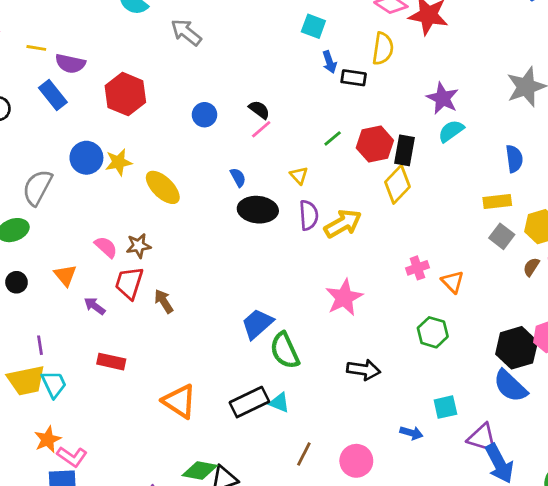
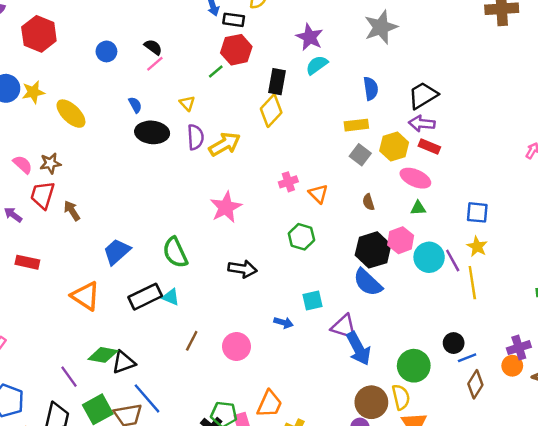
red hexagon: (375, 144) -> (236, 50), moved
brown semicircle: (531, 267) -> (368, 202), moved, turned -49
blue trapezoid: (257, 324) -> (117, 252), moved

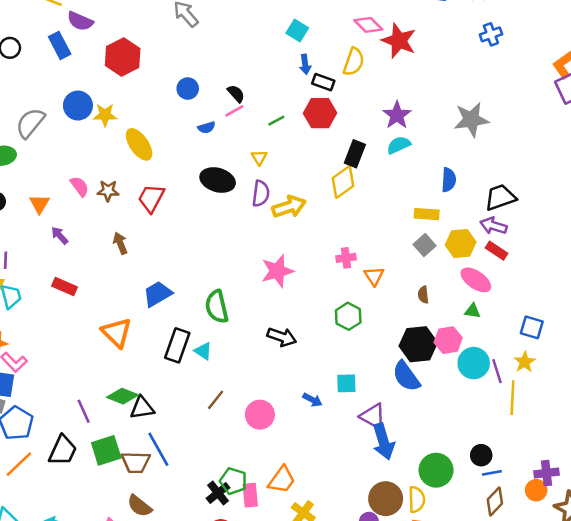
green line: (216, 72) -> (276, 121), moved
blue semicircle: (135, 105) -> (207, 128), moved, turned 91
red trapezoid: (42, 195) -> (151, 198), moved
black rectangle: (145, 297) -> (177, 345), turned -56

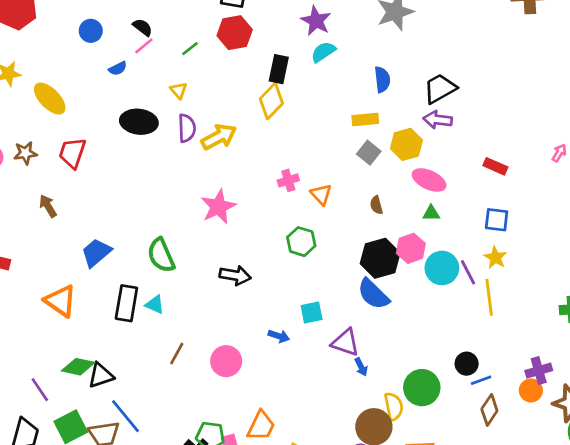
red rectangle: (496, 251) -> (495, 166), moved
blue arrow: (383, 441) -> (361, 367), size x0.5
yellow semicircle: (417, 499) -> (394, 406), moved

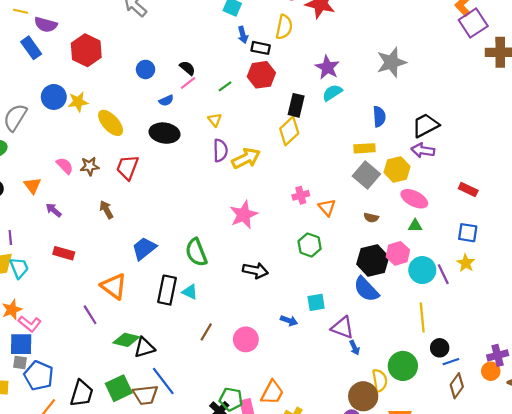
black ellipse: (139, 122) -> (165, 133), moved
gray square: (369, 153) -> (366, 175), size x1.4
brown semicircle: (376, 205) -> (371, 218), turned -64
yellow line: (489, 297) -> (422, 317), moved
purple line: (40, 390) -> (90, 315), moved

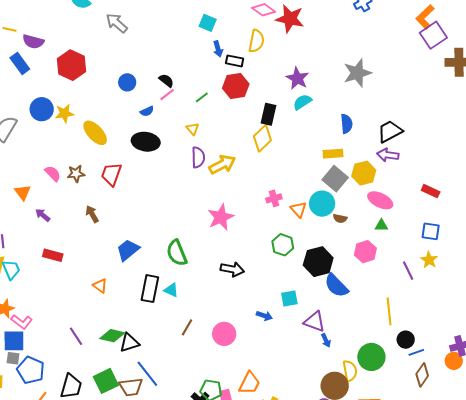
black hexagon: (373, 261) -> (318, 262), moved
cyan circle: (422, 270) -> (322, 204), moved
orange triangle: (114, 286) -> (100, 286), size x0.6
purple line: (90, 315) -> (76, 336), moved

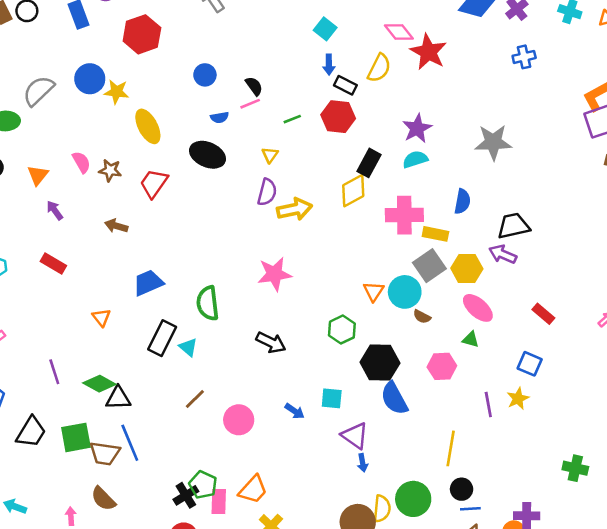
pink cross: (274, 198) -> (404, 215), moved, size x1.8
brown arrow: (92, 214) -> (116, 226), turned -60

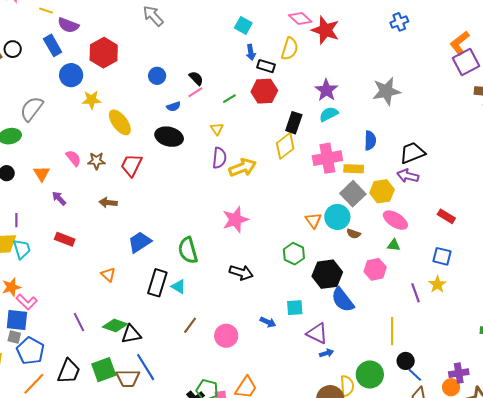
blue circle: (90, 79) -> (71, 75), moved
blue arrow: (363, 463) -> (326, 353), turned -88
blue line: (470, 509) -> (415, 375), turned 56

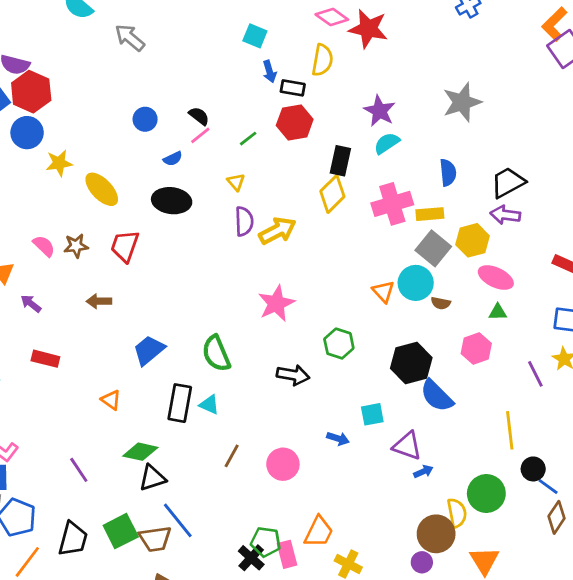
red hexagon: (104, 53) -> (31, 92), moved
green hexagon: (294, 254) -> (339, 344), moved
green diamond: (115, 325) -> (140, 452), moved

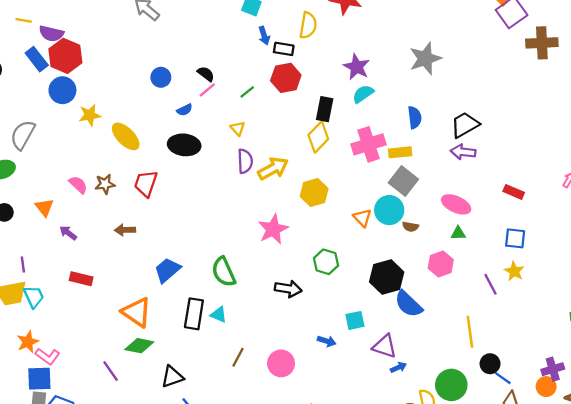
yellow hexagon: (473, 240) -> (314, 192), moved
orange triangle: (111, 400) -> (137, 312), size x1.8
green diamond: (140, 452) -> (139, 346), moved

